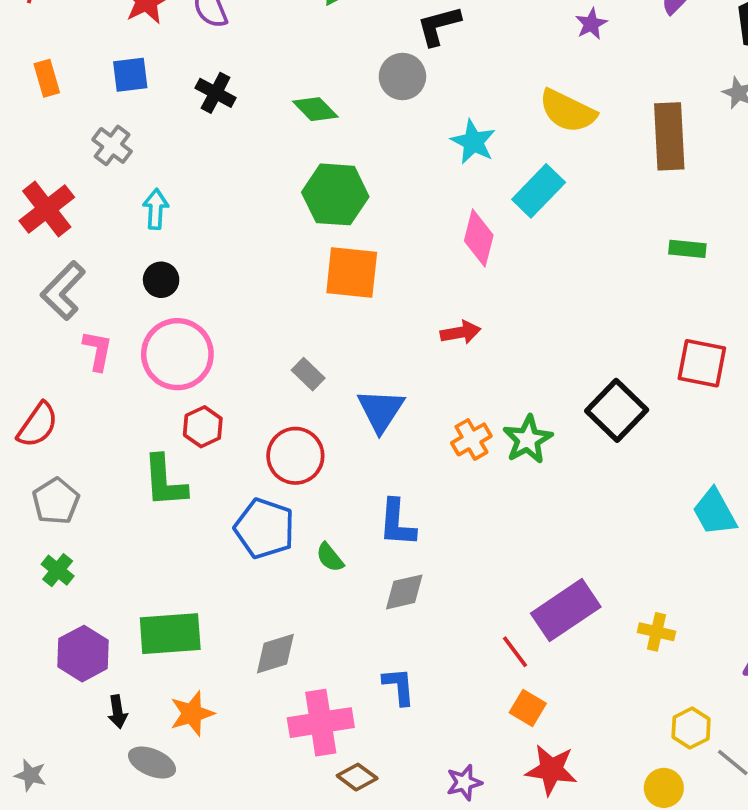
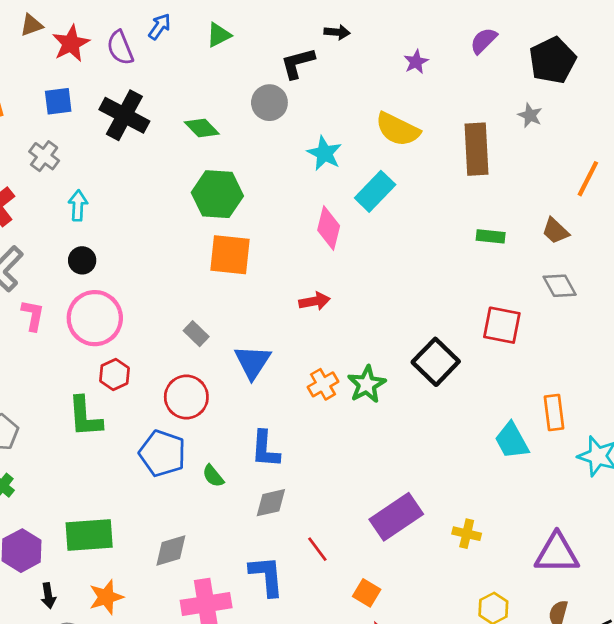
black cross: (216, 93) -> (124, 115), size x1.6
red line: (515, 652) -> (317, 549), moved
blue L-shape: (399, 686) -> (267, 576), size x1.4

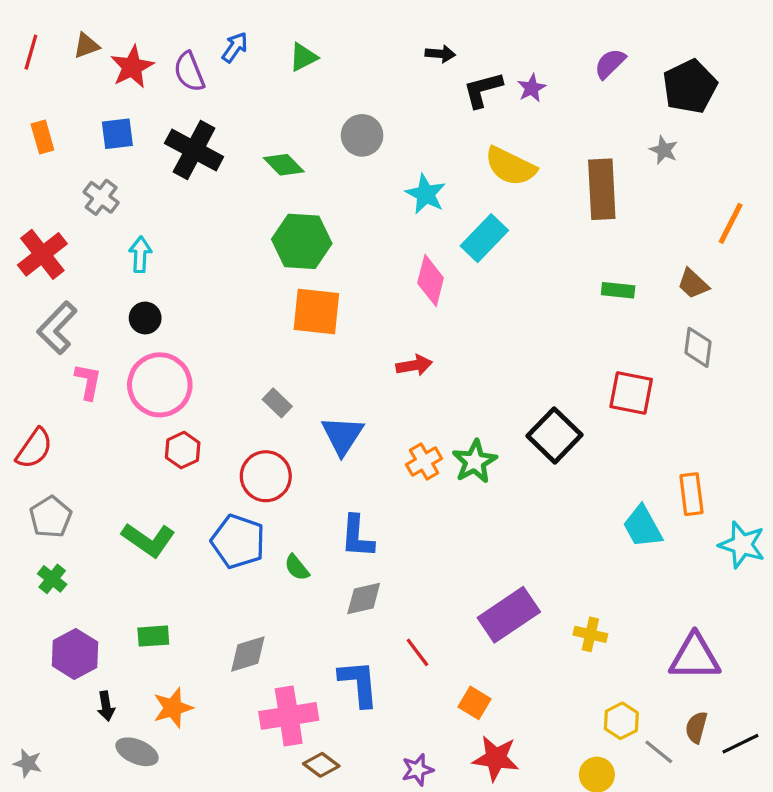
black L-shape: (298, 63) -> (483, 90), moved
gray diamond: (560, 286) -> (698, 347), turned 36
green L-shape: (85, 417) -> (148, 540), moved, turned -51
green rectangle: (89, 535) -> (153, 636), size x0.6

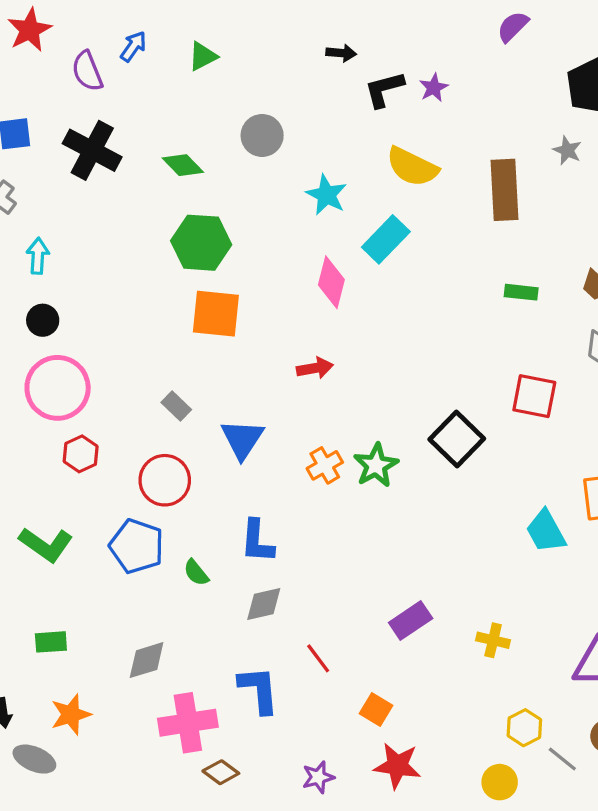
purple semicircle: (610, 64) -> (513, 27), moved
red star: (132, 67) -> (29, 30), moved
purple rectangle: (509, 615) -> (411, 620), size x0.7

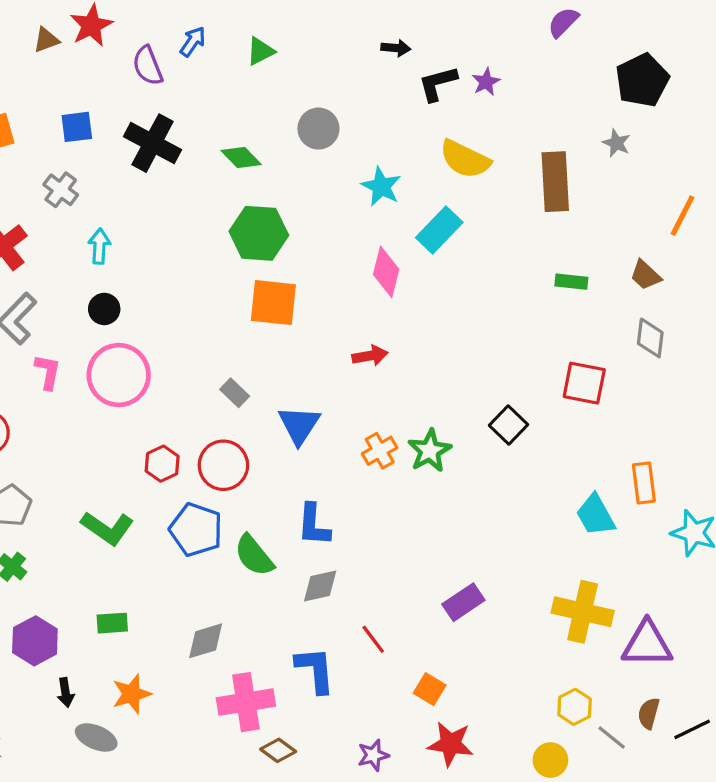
black square: (457, 439) -> (509, 425), size x0.7
red hexagon: (81, 454) -> (162, 464), moved
green semicircle: (196, 573) -> (254, 555), size x1.6
yellow cross: (493, 640) -> (583, 612), moved, size x1.8

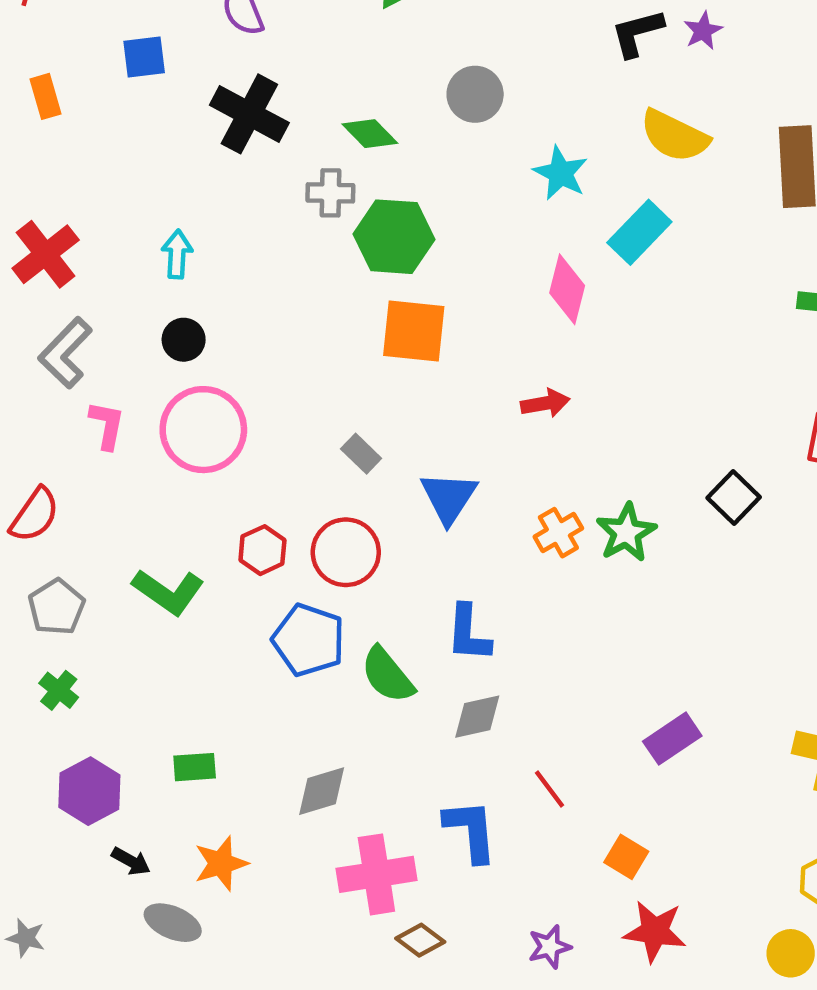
blue square: (77, 127) -> (144, 57), moved
gray cross: (61, 190) -> (330, 193), moved, turned -36
green L-shape: (107, 528) -> (168, 592), moved
black arrow: (66, 692) -> (131, 861), turned -52

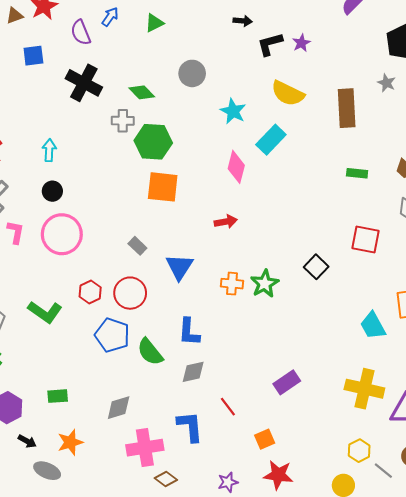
orange cross: (558, 533) -> (232, 284), turned 35
orange square: (626, 857) -> (265, 439), turned 36

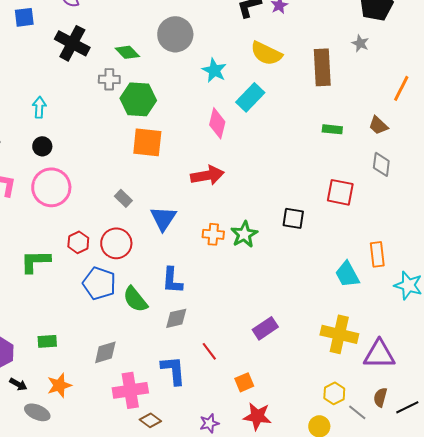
gray circle: (192, 73) -> (175, 34), size x1.4
red arrow: (226, 222) -> (207, 175), size x1.5
black square: (316, 267) -> (293, 218), turned -35
green L-shape: (45, 312) -> (35, 261), turned 144

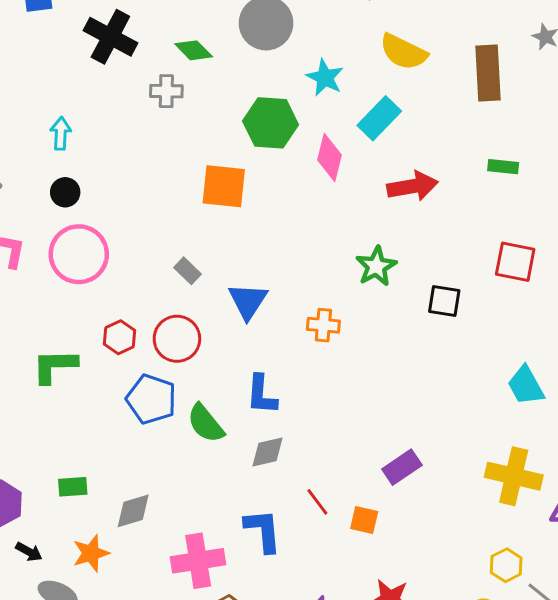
green hexagon: (138, 99) -> (271, 123), moved
red arrow: (207, 175) -> (413, 186), moved
green star: (244, 234) -> (376, 266), moved
gray diamond: (105, 352) -> (133, 511), moved
orange square: (244, 382) -> (364, 520), moved, turned 36

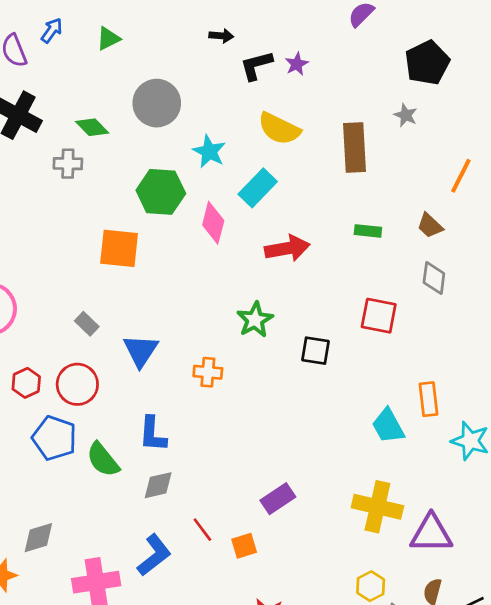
orange square: (364, 520) -> (244, 546), turned -30
blue L-shape: (263, 531) -> (154, 555), turned 57

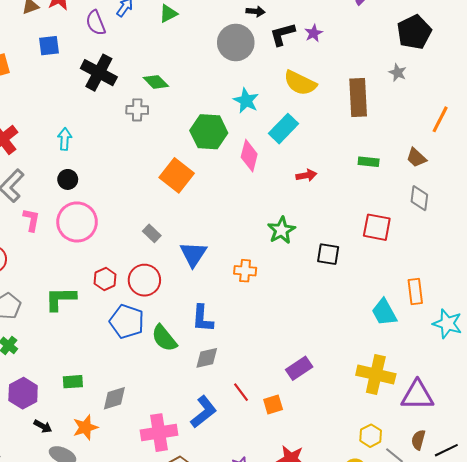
gray circle: (157, 103) -> (236, 43), moved
orange square: (119, 248) -> (177, 175), turned 32
red arrow: (287, 248) -> (306, 175), size x0.6

